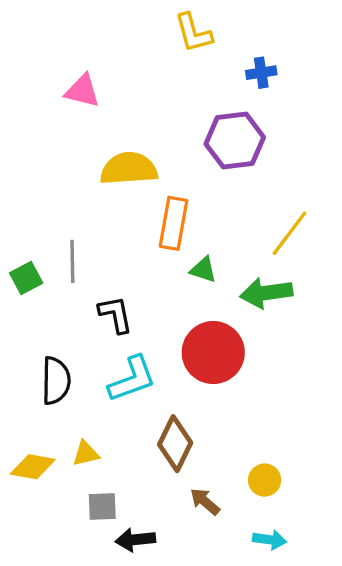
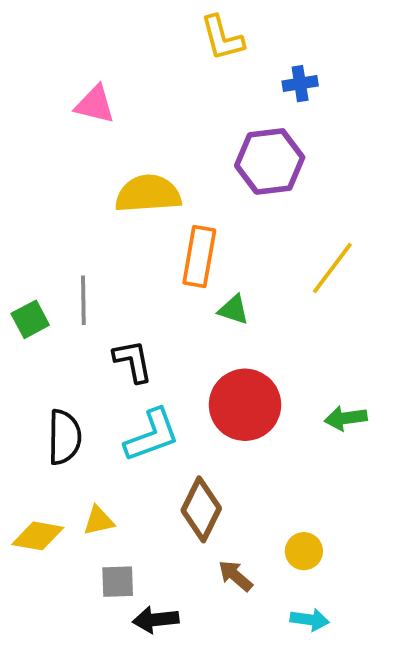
green arrow: (266, 293) -> (346, 418), moved, size x0.7

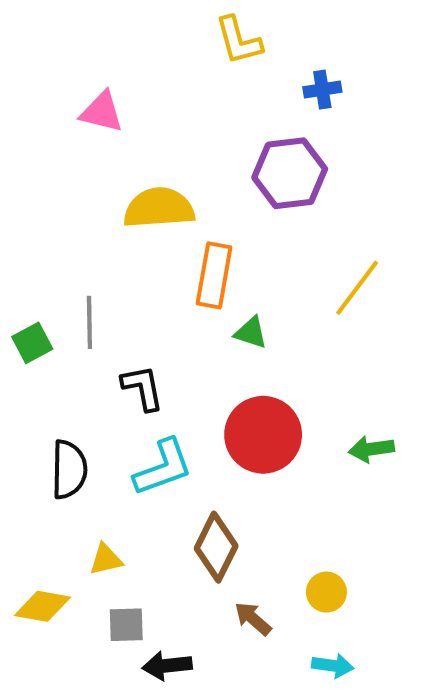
yellow diamond: (38, 536) -> (42, 606), moved

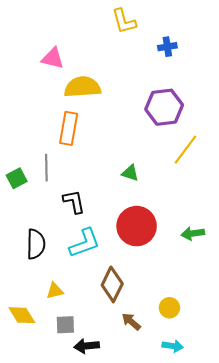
purple hexagon: (290, 173) -> (164, 107), moved
yellow semicircle: (159, 208) -> (82, 87), moved
orange rectangle: (214, 275) -> (69, 128), moved
yellow diamond: (42, 606) -> (22, 315), turned 48

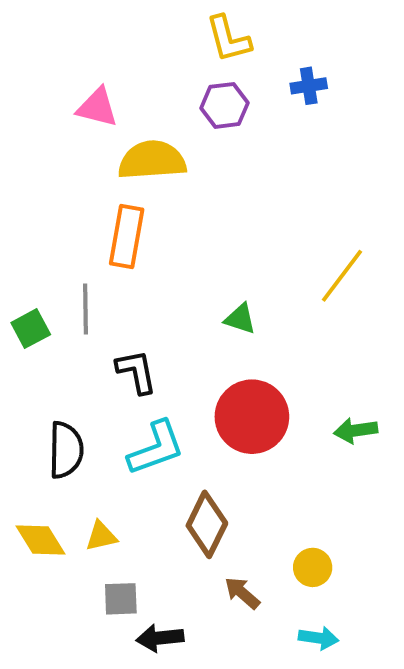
purple hexagon: (164, 107) -> (225, 105), moved, size x0.7
yellow diamond: (22, 315) -> (40, 540), moved

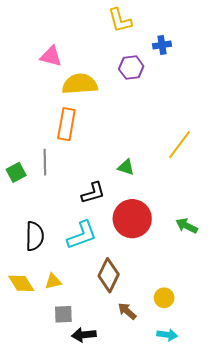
purple hexagon: (225, 105) -> (131, 68), moved
black L-shape: (136, 372) -> (93, 193), moved, turned 85
green arrow: (356, 430) -> (187, 226), turned 35

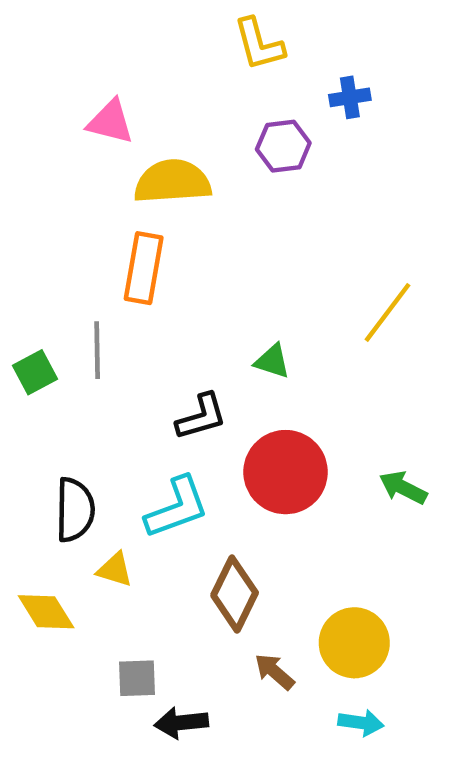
yellow triangle: (53, 281) -> (115, 570), moved, turned 30
yellow circle: (164, 298) -> (354, 643), size x1.6

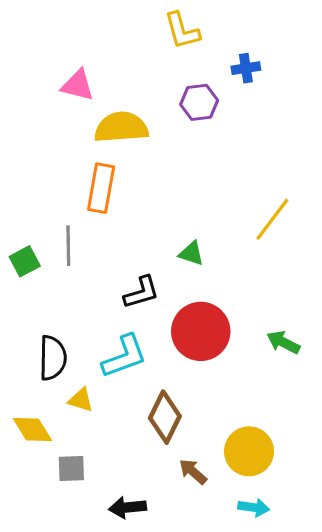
gray square: (137, 678) -> (71, 468), moved

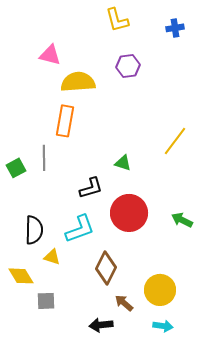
blue cross: (246, 68) -> (175, 28), moved
black arrow: (128, 507) -> (101, 325), moved

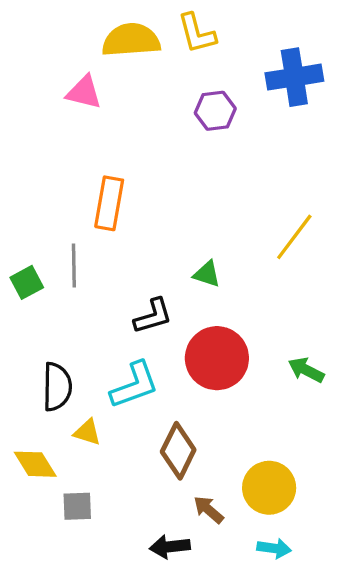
blue cross: (175, 28) -> (294, 77), moved, size x1.8
yellow semicircle: (78, 82) -> (131, 40), moved

